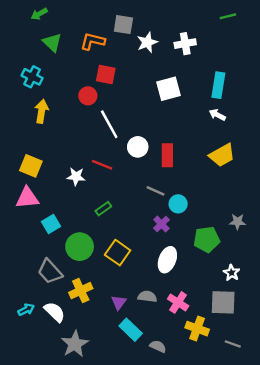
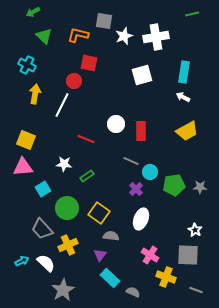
white cross: (185, 44) -> (156, 37), size x1.4
white line: (109, 124) -> (62, 105), moved, turned 55
white star: (76, 177) -> (64, 164), moved
green pentagon: (207, 239) -> (174, 185), moved
gray semicircle: (147, 296) -> (111, 236), moved

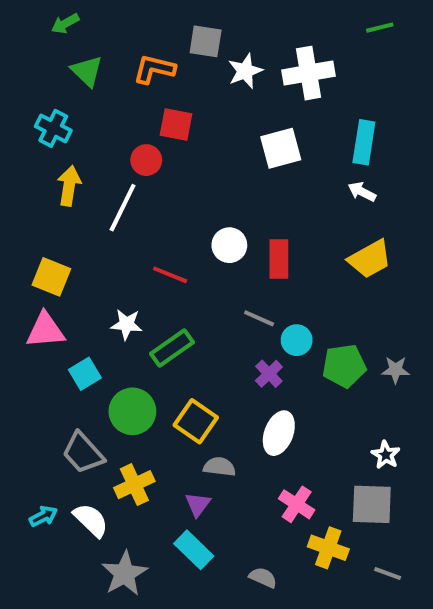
green rectangle: (87, 176) -> (172, 348), size x1.5
cyan rectangle: (110, 278) -> (194, 550), moved

